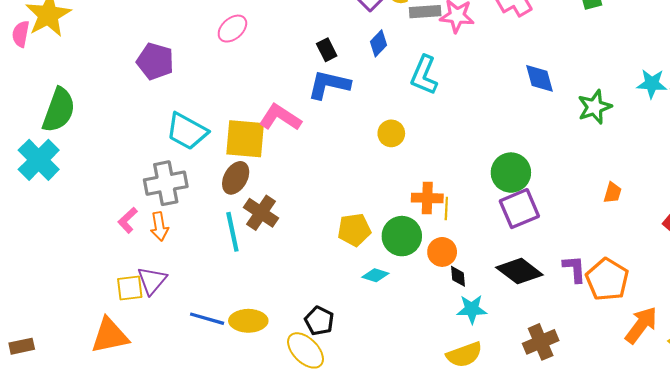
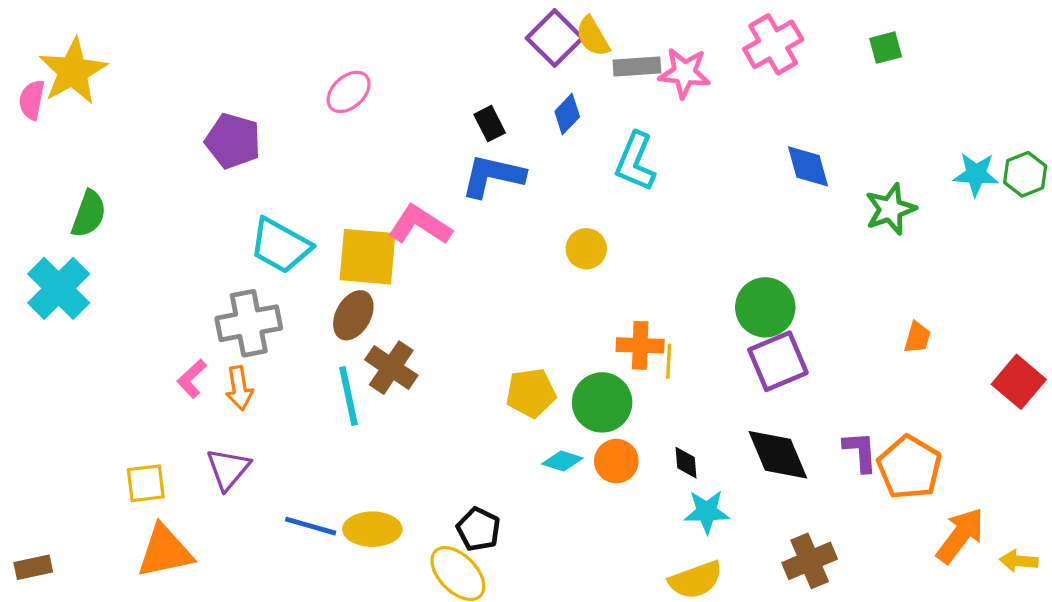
green semicircle: (59, 110) -> (89, 214), size x0.7
orange circle: (442, 252) -> (616, 461), moved
black diamond: (519, 271) -> (778, 455), turned 30
yellow square: (130, 288) -> (146, 483), moved

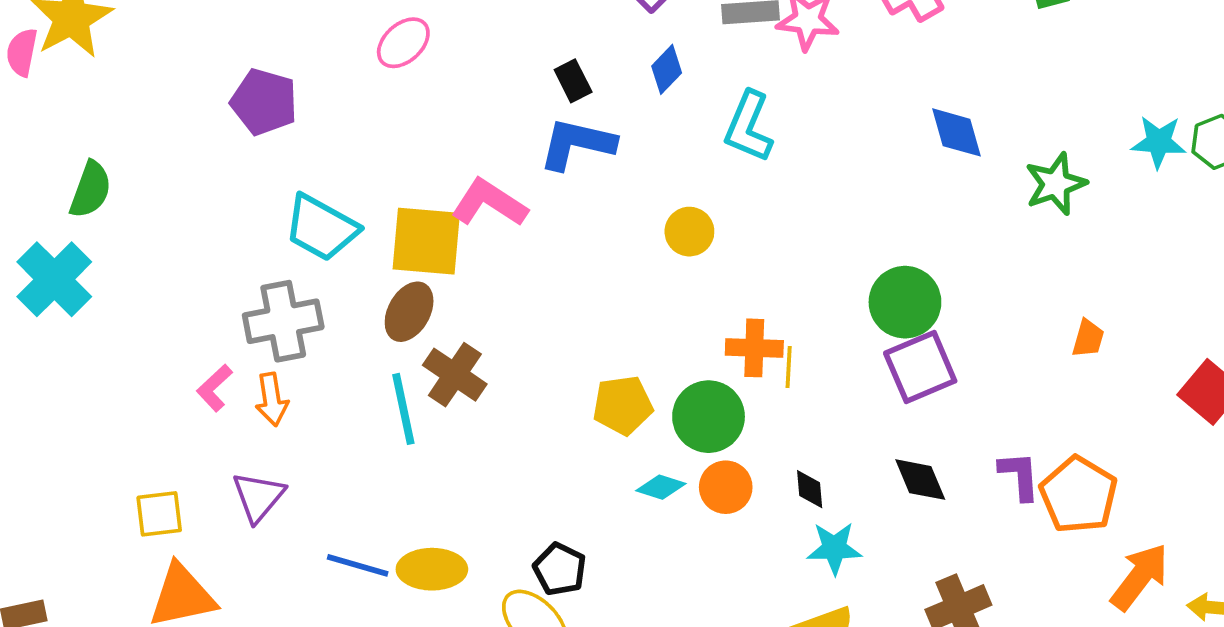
black diamond: (778, 455) -> (920, 480), size x0.7

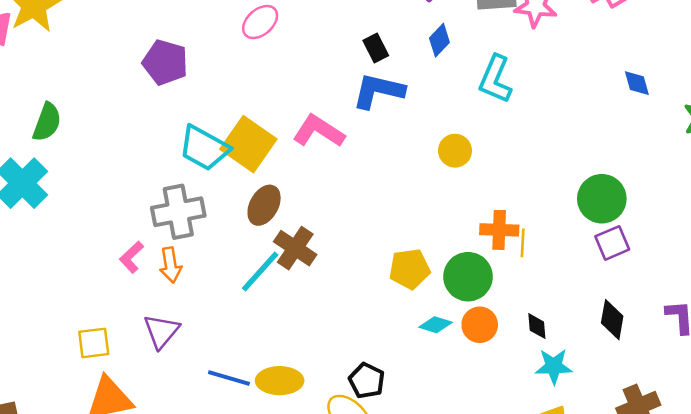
blue diamond: (956, 132) -> (637, 83), size x0.7
yellow square: (426, 241) -> (248, 144), moved, turned 30
purple square: (920, 367) -> (612, 243), size x0.7
cyan line: (403, 409) -> (260, 271), turned 54
black diamond: (920, 480) -> (612, 320), turned 33

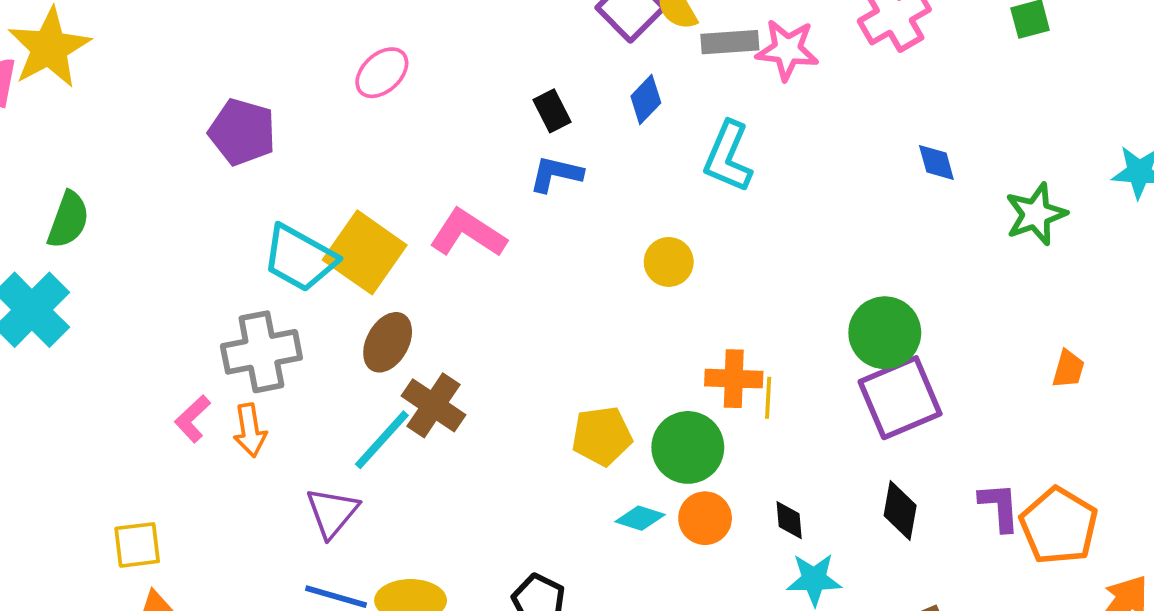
blue L-shape: (378, 91) -> (556, 174), size x0.7
purple square: (612, 243) -> (900, 398), size x1.6
purple triangle: (161, 331) -> (332, 512), moved

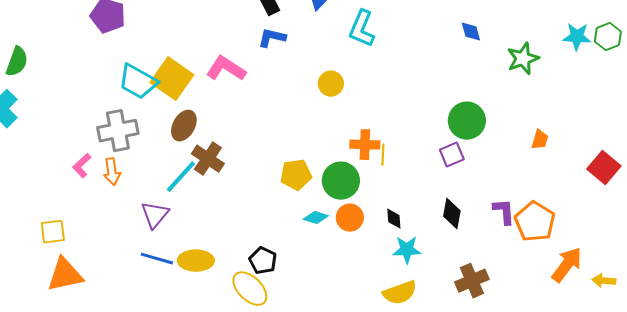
green circle: (885, 333) -> (467, 121), moved
purple square: (900, 398) -> (452, 155), size x0.6

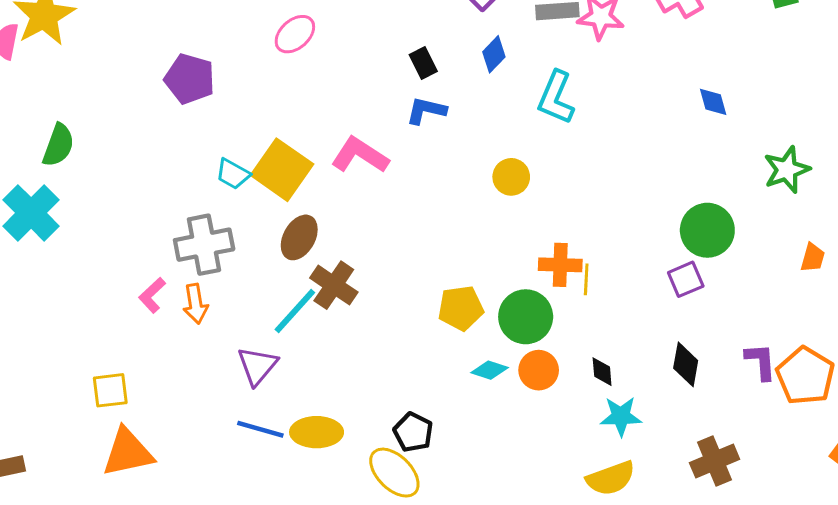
green star: (523, 59) -> (787, 170), moved
cyan trapezoid: (138, 82) -> (233, 174), size x0.6

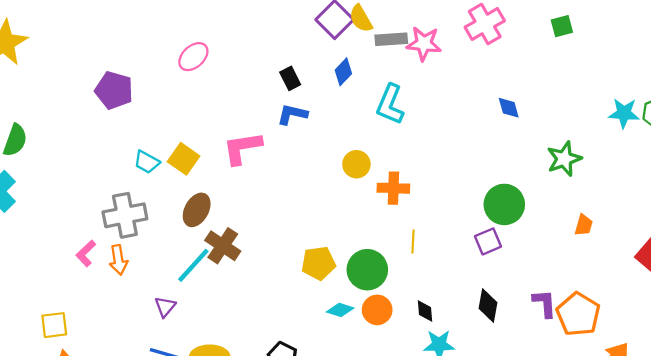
pink L-shape: (360, 155) -> (242, 148), turned -42
yellow square: (282, 170) -> (184, 159), size x0.7
orange cross: (560, 265) -> (393, 188), moved
purple triangle: (257, 366) -> (165, 307), size x0.7

